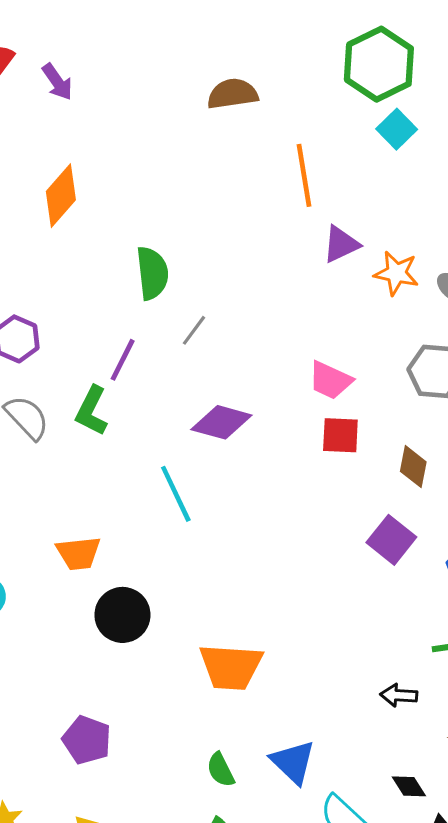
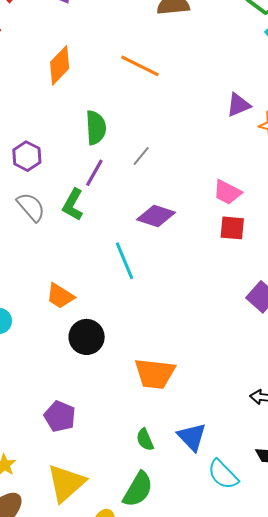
orange line: (304, 175) -> (140, 66), moved, turned -57
green semicircle: (152, 273) -> (96, 128), moved
orange trapezoid: (79, 553) -> (60, 296), turned 36

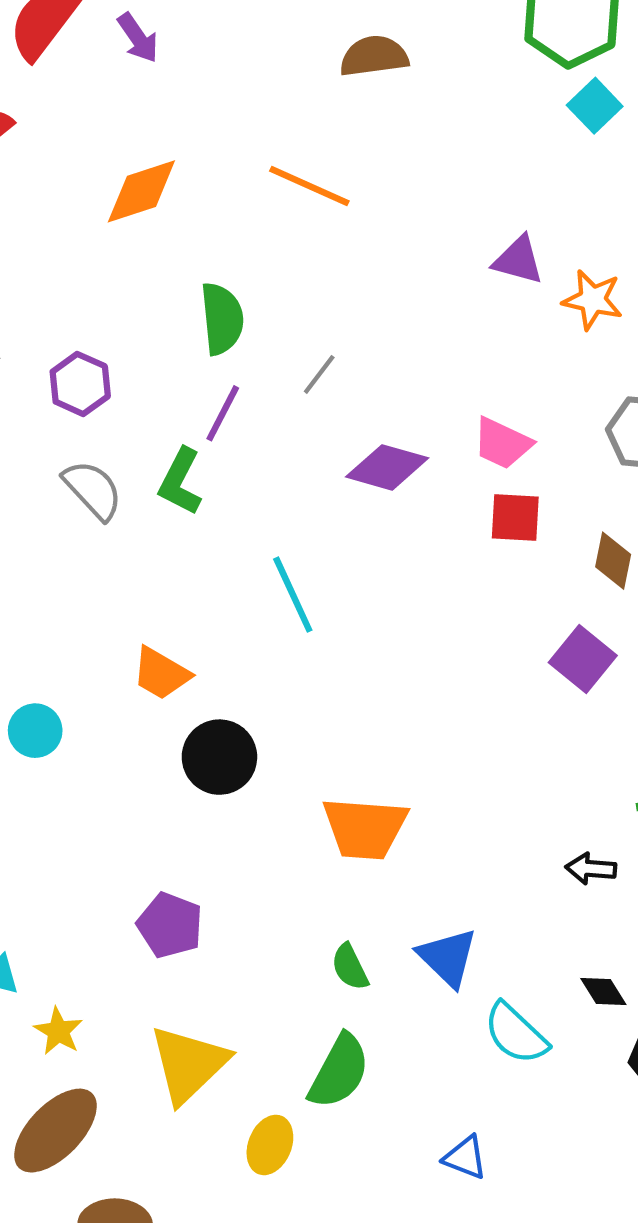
orange diamond: (60, 65) -> (141, 191), turned 30
purple triangle: (238, 105) -> (518, 260), turned 40
purple diamond: (156, 216) -> (387, 467), moved

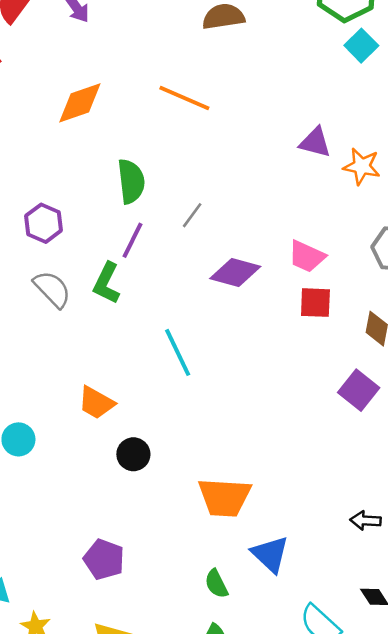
black circle: (219, 757) -> (133, 454), size x0.7
blue triangle: (448, 957) -> (270, 554), moved

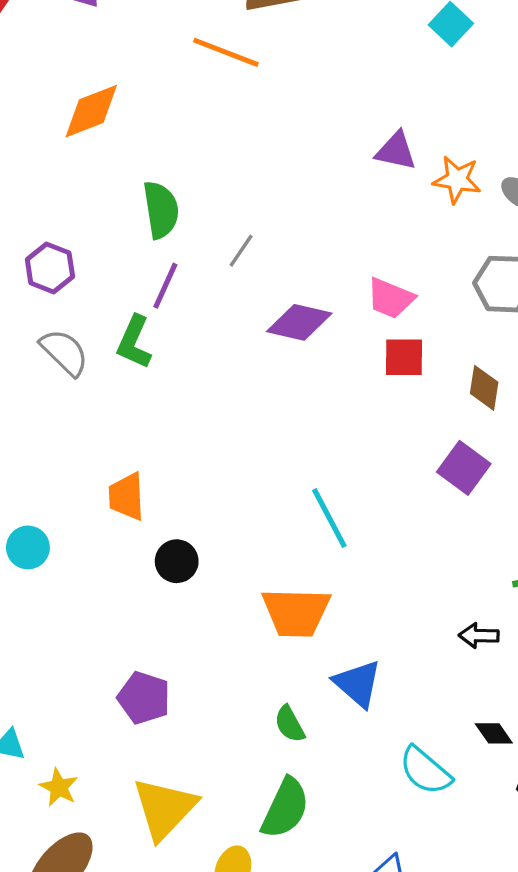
orange line: (184, 98) -> (226, 52), moved
cyan line: (178, 352) -> (329, 518), moved
orange trapezoid: (96, 403) -> (126, 497), turned 60

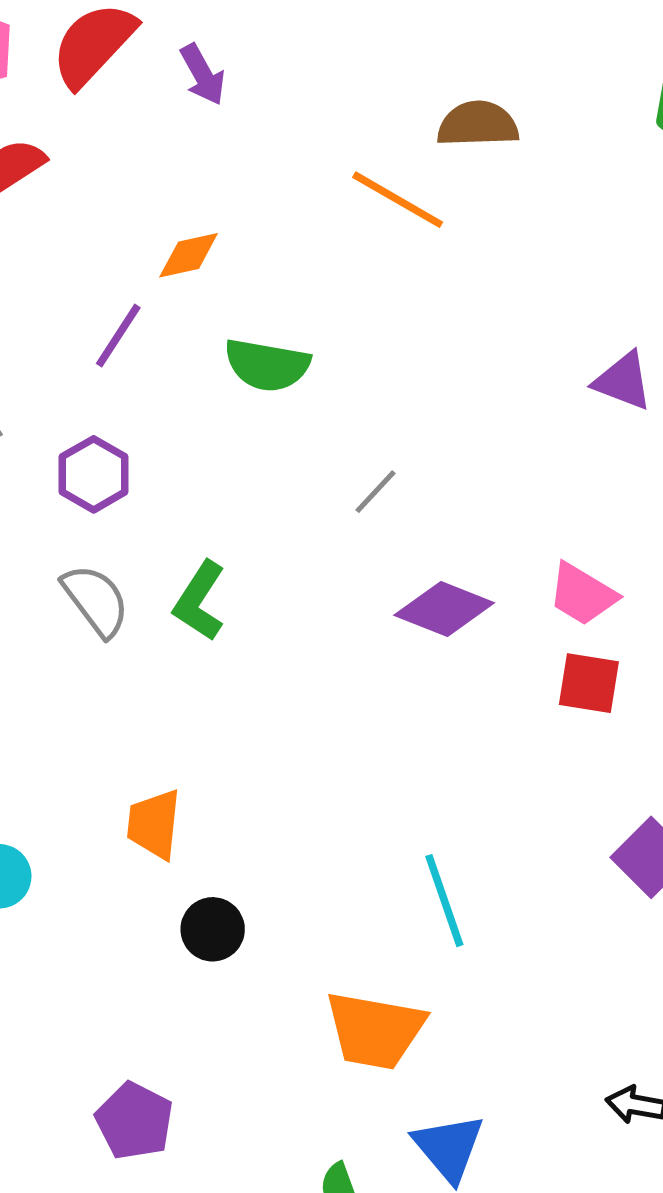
orange diamond: (91, 111) -> (189, 255), size x0.7
green semicircle: (161, 210) -> (267, 365), moved, turned 100
purple line: (165, 286) -> (118, 336), moved

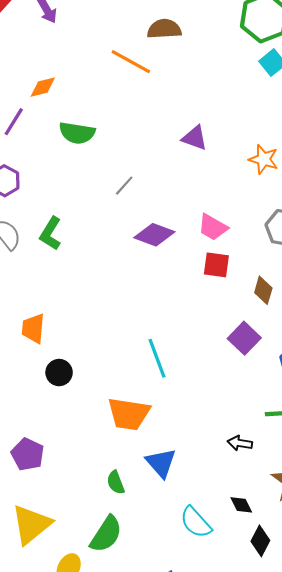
purple triangle: (623, 381) -> (195, 138), moved

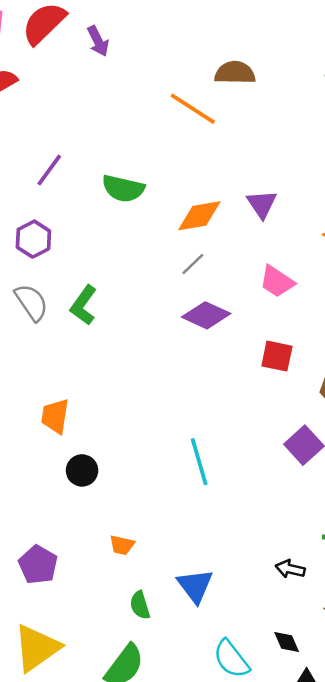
orange diamond: (43, 87) -> (199, 216), moved, size x1.4
purple triangle: (195, 138) -> (262, 204), turned 32
gray line: (124, 186) -> (193, 264), moved
pink trapezoid: (213, 227) -> (277, 282), moved
orange trapezoid: (129, 414) -> (122, 545), moved, size x0.5

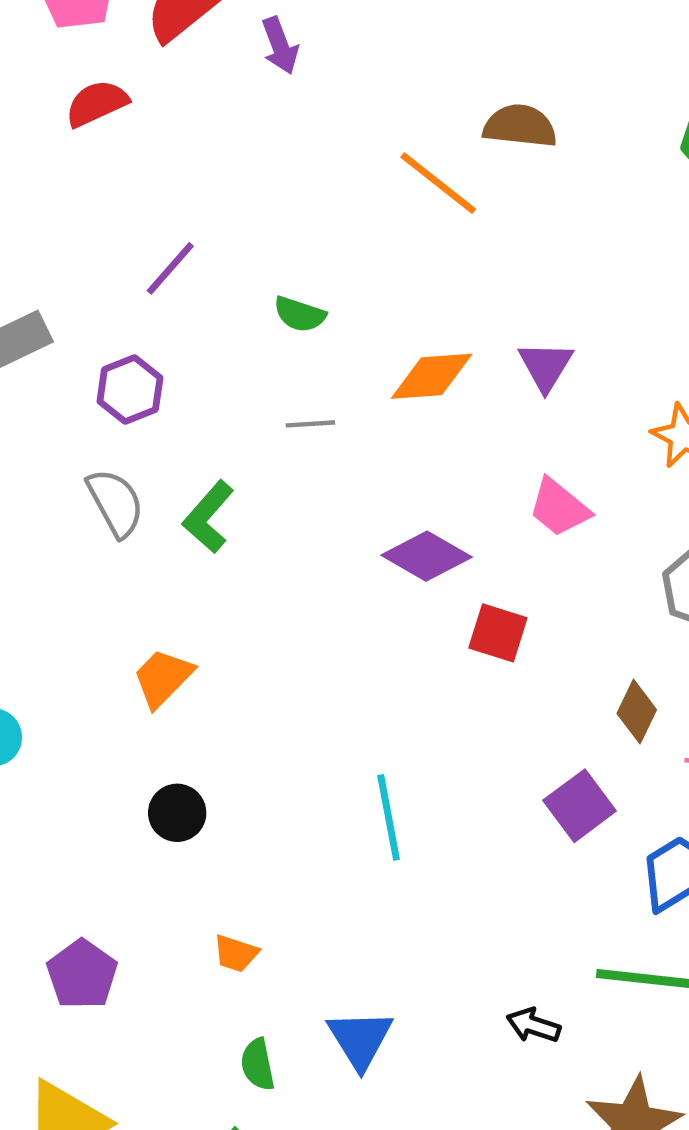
green semicircle: (123, 189) -> (300, 314), size x0.7
gray line: (193, 264) -> (310, 424), moved, turned 35
red square: (277, 356) -> (498, 633), moved
orange trapezoid: (55, 416) -> (163, 678), moved, turned 30

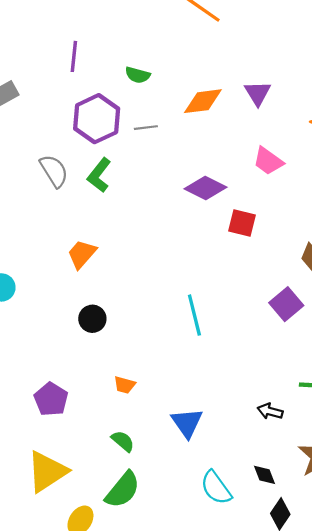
purple line: (170, 268) -> (74, 56), turned -32
purple hexagon: (130, 390) -> (97, 119), moved, size x1.5
green semicircle: (258, 1064) -> (123, 441), moved, turned 145

